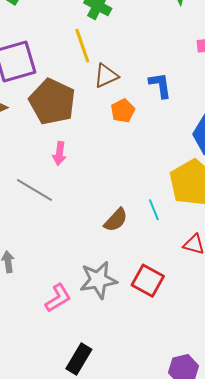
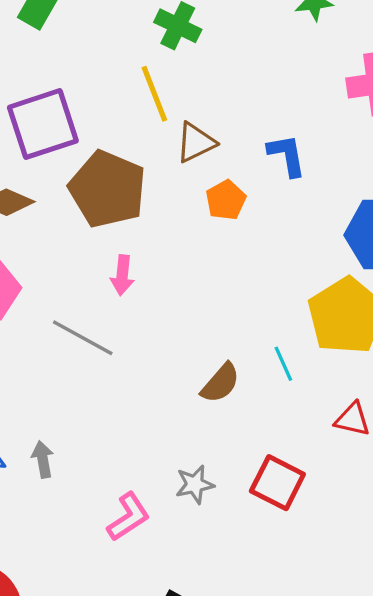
gray star: (98, 280) -> (195, 484), size x0.6

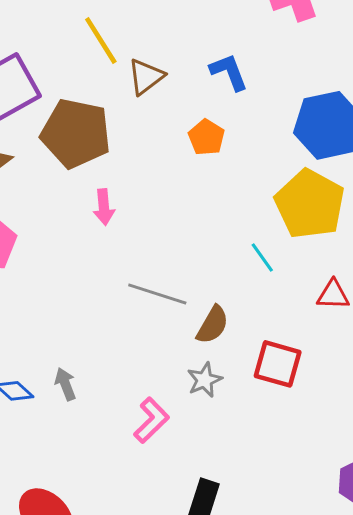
orange pentagon: (226, 200) -> (206, 137), moved
gray line: (83, 338) -> (157, 294), moved
brown semicircle: (220, 383) -> (213, 325), moved

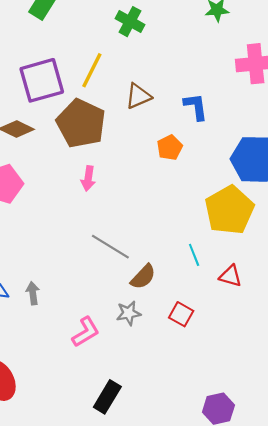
yellow line: (101, 41) -> (92, 70), moved, turned 45
cyan line: (262, 257) -> (194, 255), moved
red square: (278, 364) -> (181, 314), size x0.7

